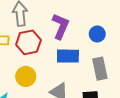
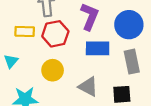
blue circle: (97, 34) -> (129, 25), size x1.6

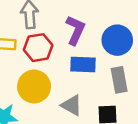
yellow circle: (53, 70) -> (34, 87), size x1.4

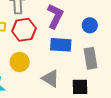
blue circle: (117, 40) -> (90, 25), size x0.6
yellow circle: (34, 87) -> (20, 62), size x0.7

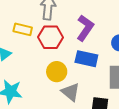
yellow circle: (20, 62) -> (57, 72), moved

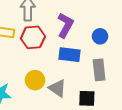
yellow circle: (57, 72) -> (35, 80), moved

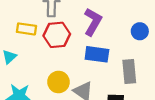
blue circle: (100, 36) -> (140, 31), moved

